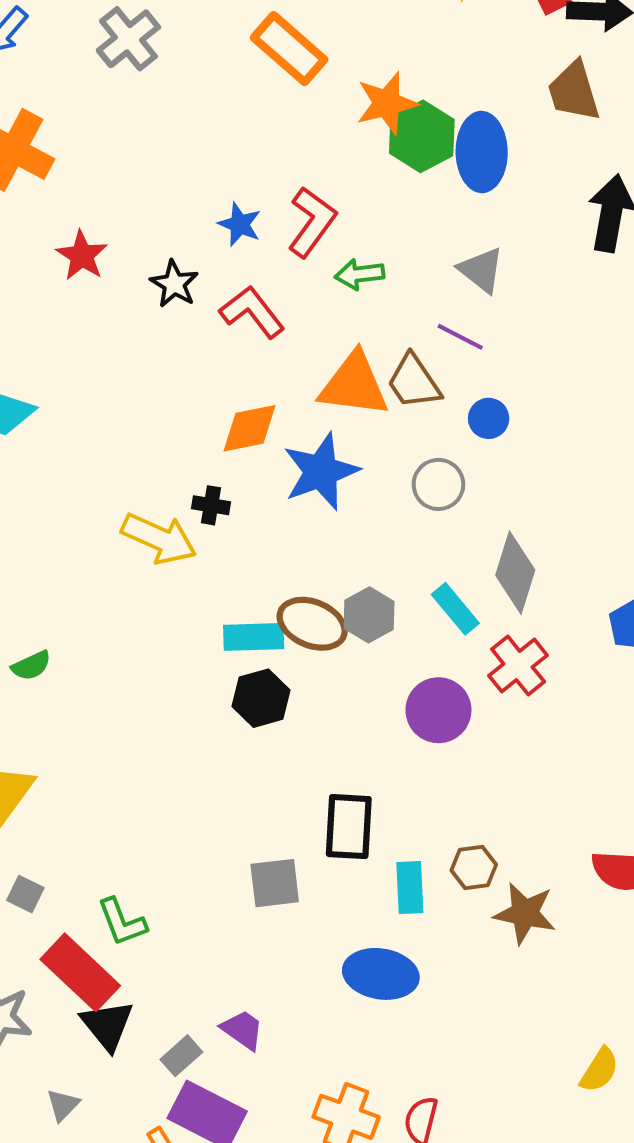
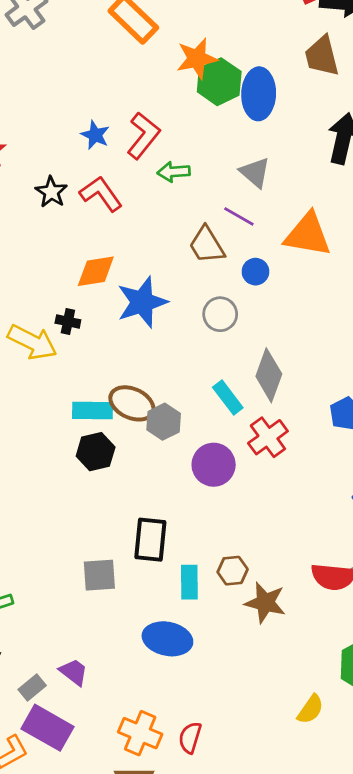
black star: (174, 284) -> (51, 192), moved
orange triangle: (354, 385) -> (308, 235), moved
gray hexagon: (369, 615) -> (164, 422), moved

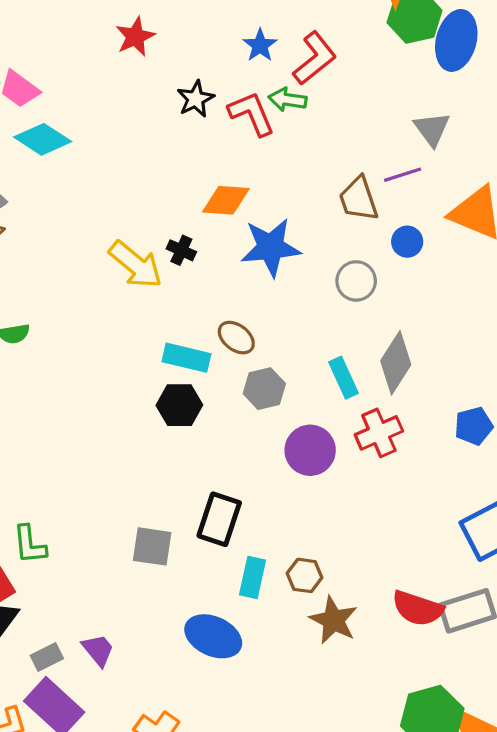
green arrow: (174, 172) -> (288, 100), moved
purple line: (239, 216) -> (403, 175), turned -60
brown ellipse: (132, 403) -> (236, 338), moved, size x0.7

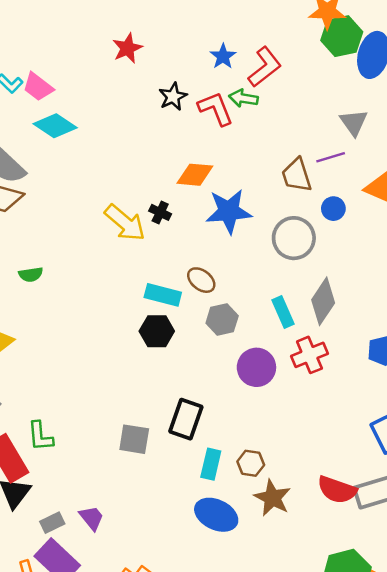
gray circle: (356, 281) -> (294, 238), size x1.4
blue ellipse: (213, 636) -> (216, 515), moved

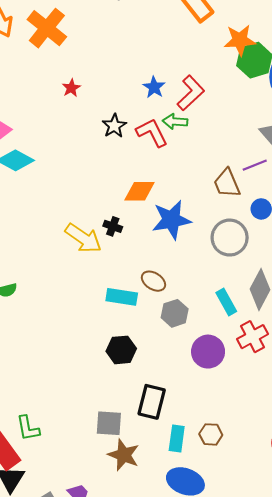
red star: (127, 48) -> (71, 88), size x0.7
black hexagon: (157, 331) -> (121, 350), moved
brown star: (272, 498) -> (124, 455), moved

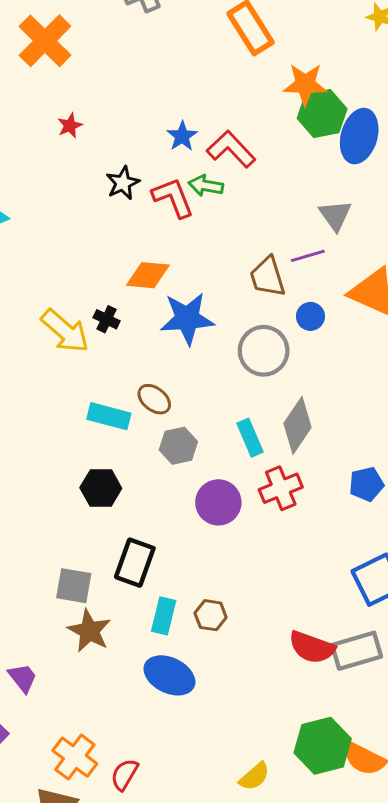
red L-shape: (191, 93) -> (231, 149), turned -96

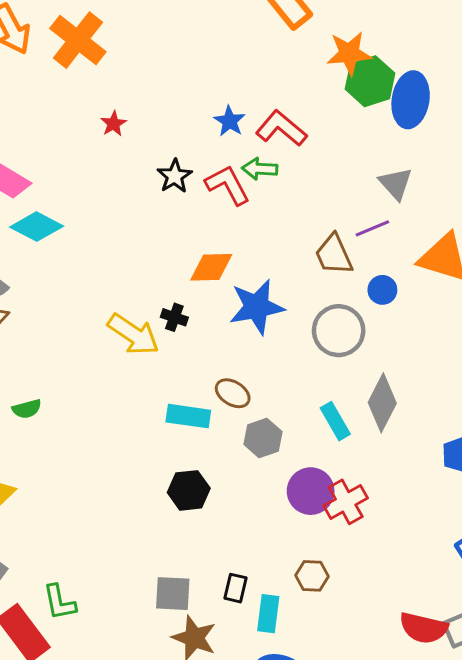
red cross: (281, 488) -> (346, 502), moved
black rectangle: (135, 563) -> (235, 588), moved, size x0.6
brown hexagon: (211, 615) -> (312, 576), moved

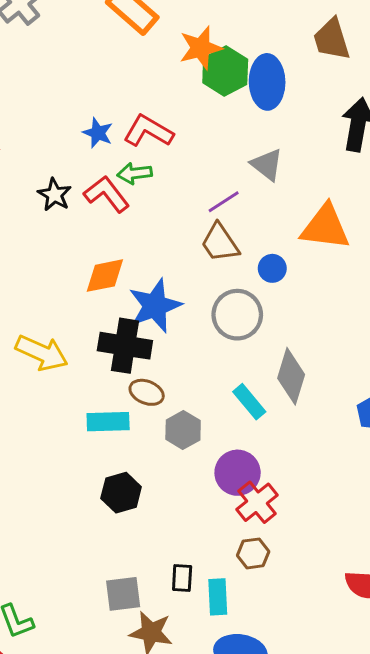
purple line: (372, 228) -> (224, 202), moved
black cross: (174, 317) -> (125, 346), moved, size x2.0
red cross: (346, 502) -> (257, 502), moved

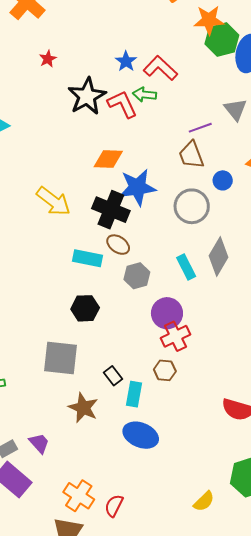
black star: (55, 195) -> (87, 96), size x1.6
black rectangle: (182, 578) -> (113, 376), turned -54
gray square: (123, 594) -> (61, 358), moved, size x1.4

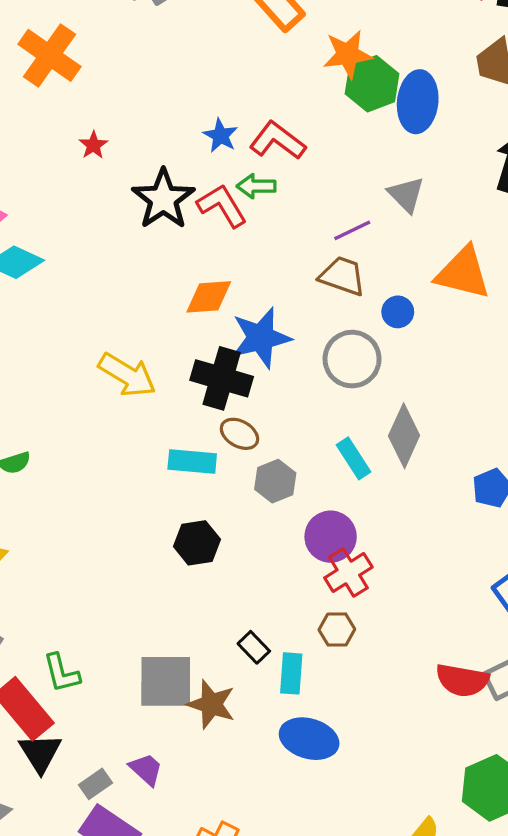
brown trapezoid: (191, 155) -> (342, 276), turned 136
gray square: (61, 358) -> (166, 681), moved

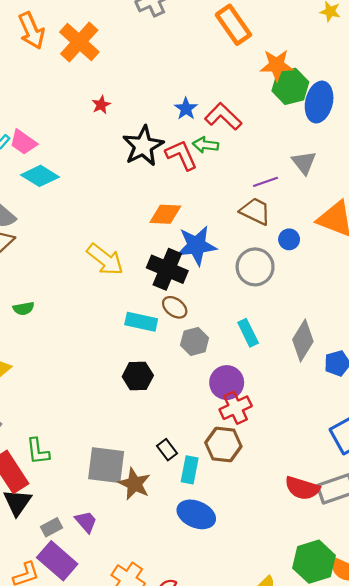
gray diamond: (404, 436) -> (303, 341), moved
brown hexagon: (337, 630) -> (223, 444), size x1.5

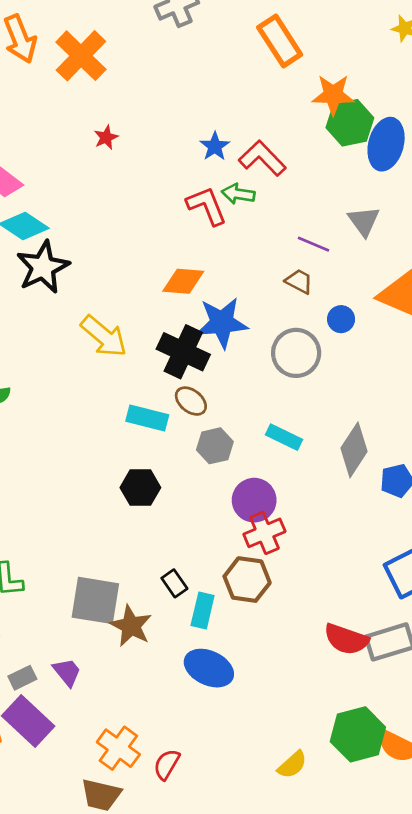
black star: (143, 146) -> (43, 267), moved
purple line: (266, 182) -> (314, 244), turned 40
brown trapezoid: (255, 211) -> (299, 281), size x0.7
cyan rectangle: (248, 333) -> (284, 437), turned -40

